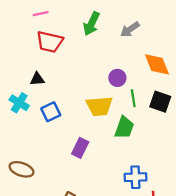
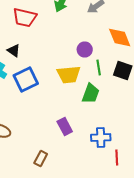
black triangle: (37, 79) -> (14, 50), turned 40
blue square: (51, 112) -> (26, 80), size x1.4
purple rectangle: (80, 148) -> (65, 126), moved, turned -54

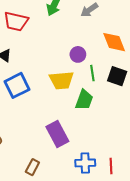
purple rectangle: (65, 126) -> (57, 134), size x1.4
blue cross: (101, 138) -> (85, 163), moved

